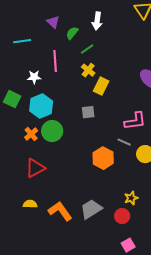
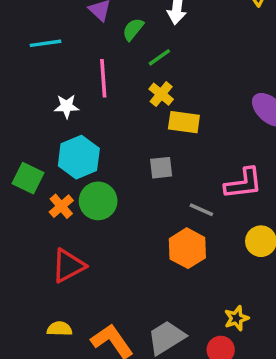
yellow rectangle: (101, 86) -> (184, 122), turned 72
green square: (12, 99) -> (28, 178), moved
gray line: (124, 142) -> (201, 210), moved

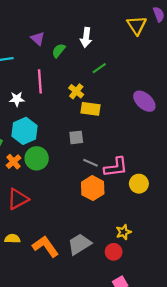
green line: (159, 57) -> (99, 68), moved
pink L-shape: (243, 183) -> (116, 167), moved
gray line: (201, 210) -> (90, 163), moved

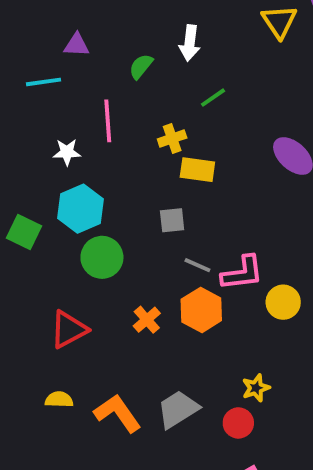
purple triangle: (38, 38) -> (77, 45), moved, turned -40
yellow cross: (76, 91) -> (172, 138), turned 32
orange cross: (14, 162) -> (147, 320), moved

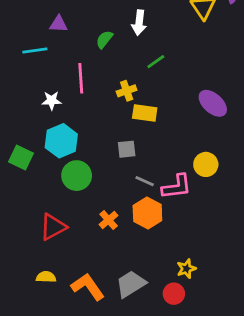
yellow circle: (283, 302) -> (206, 164), moved

